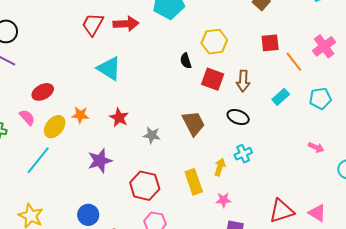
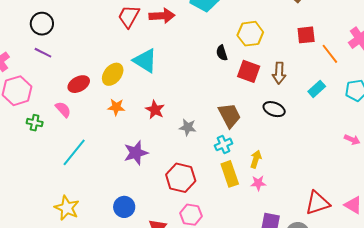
yellow ellipse: (55, 127) -> (113, 74), moved
cyan cross: (243, 154) -> (223, 144), moved
pink star: (223, 200) -> (258, 183), moved

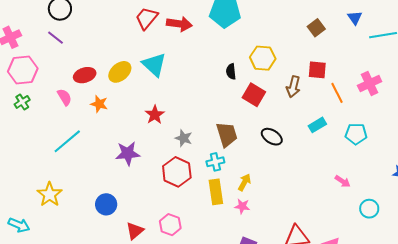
brown arrow: (279, 73) -> (293, 87), moved
orange star: (116, 107) -> (99, 104), moved
green cross: (35, 123) -> (22, 102), moved, turned 35
red hexagon: (181, 178) -> (177, 172), moved

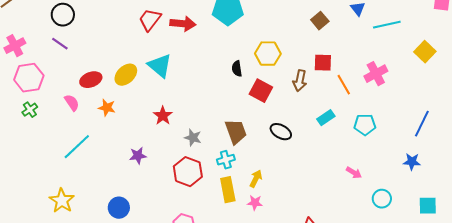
purple star: (128, 153) -> (138, 156), size x0.7

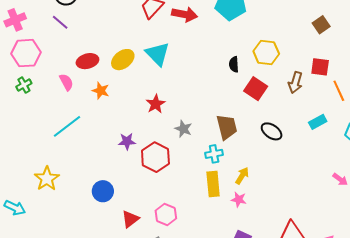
red hexagon: (188, 172) -> (155, 157), moved

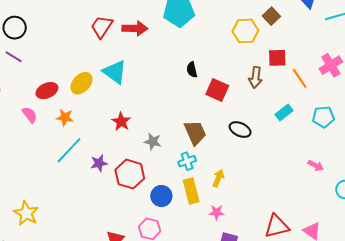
yellow hexagon: (266, 53) -> (245, 31), moved
cyan line: (67, 126) -> (69, 150), moved
blue circle: (103, 191) -> (161, 196), moved
pink star: (239, 200) -> (217, 212), moved

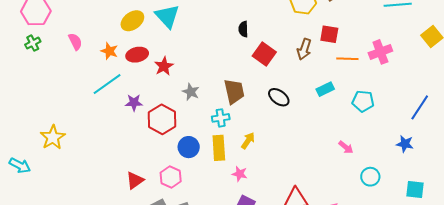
orange line: (300, 78) -> (347, 59), turned -65
red ellipse: (47, 91) -> (137, 55), moved

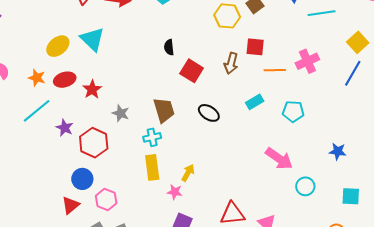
purple star: (134, 103) -> (65, 128), turned 30
blue line: (420, 107) -> (353, 73), moved
yellow arrow: (248, 141) -> (188, 173), moved
blue circle: (189, 147) -> (82, 179), moved
pink arrow: (346, 147) -> (279, 159), size x1.8

